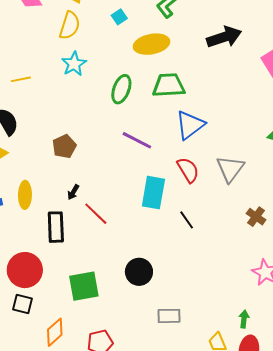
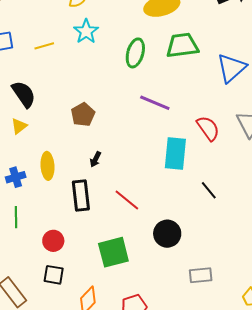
yellow line: (21, 79) -> (44, 46), moved
blue triangle: (190, 125) -> (231, 68), moved
red line: (96, 214) -> (127, 200), moved
black line: (187, 220) -> (209, 190), moved
red circle: (25, 270) -> (53, 241), size x0.6

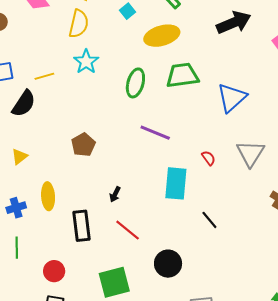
black semicircle: (24, 94) -> (24, 104), moved, turned 68
red semicircle: (208, 128) -> (209, 158), size x0.6
black arrow: (95, 159) -> (115, 194), moved

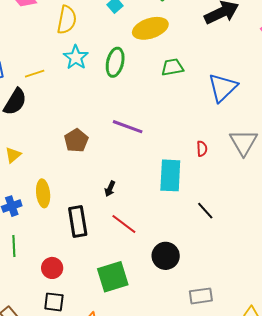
green trapezoid: (182, 75) -> (172, 67), size x0.7
green ellipse: (135, 83) -> (115, 62), moved
purple line: (155, 133) -> (128, 127), moved
red semicircle: (209, 158) -> (202, 149), turned 35

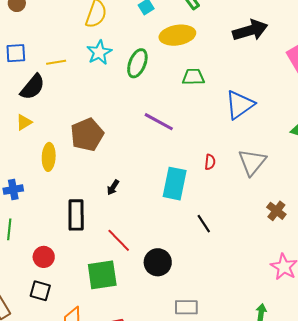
purple line: (128, 127) -> (159, 122), moved
brown pentagon: (76, 140) -> (87, 135), size x1.4
yellow triangle: (13, 155) -> (24, 122), moved
yellow ellipse: (43, 193) -> (49, 157), moved
red line: (124, 224) -> (119, 240), moved

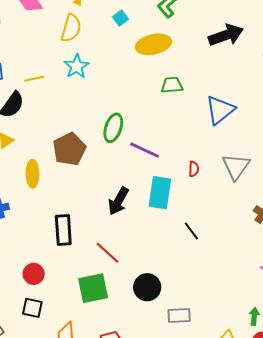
green ellipse: (137, 63) -> (113, 128), moved
purple line: (159, 122) -> (144, 150), moved
black arrow: (113, 187) -> (118, 201), moved, size x1.8
black circle: (158, 262) -> (147, 287), moved

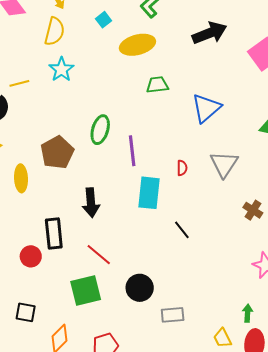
purple line: (144, 150) -> (132, 151), turned 60
black arrow: (118, 201) -> (91, 203), moved, turned -32
red circle: (34, 274) -> (31, 256), moved

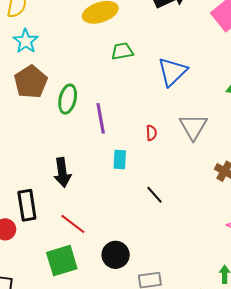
brown pentagon: (57, 152) -> (31, 82), moved
cyan rectangle: (149, 193) -> (120, 159), size x0.6

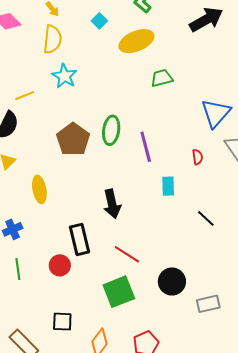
blue triangle: (172, 72) -> (216, 113), moved
brown pentagon: (31, 82) -> (73, 139), moved

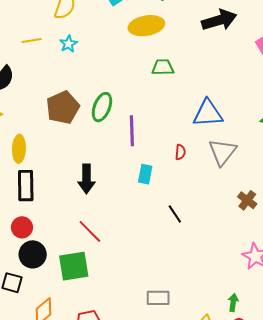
cyan star: (64, 76) -> (68, 44), size x0.7
yellow line: (25, 96) -> (32, 41), moved
blue triangle: (216, 113) -> (208, 113), turned 32
black rectangle: (79, 240) -> (26, 186), moved
black circle: (172, 282) -> (33, 254), moved

